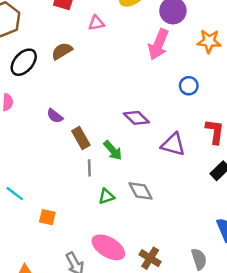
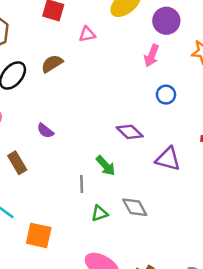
pink arrow: (158, 44) -> (152, 56), size x0.7
blue circle: (189, 86) -> (166, 95), moved
brown rectangle: (81, 138) -> (17, 163), moved
orange square: (47, 217) -> (39, 235), size x1.5

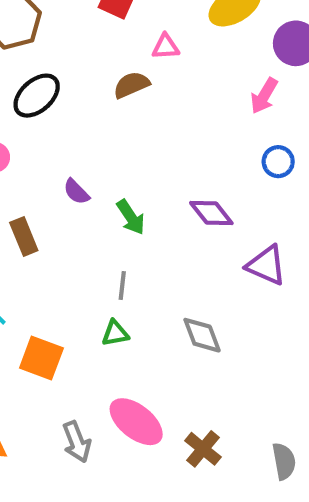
brown semicircle: (52, 64) -> (131, 85), moved
green arrow: (106, 166) -> (131, 217), moved
green triangle: (100, 213) -> (115, 333), moved

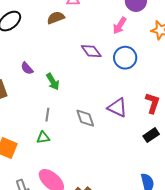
blue circle: (278, 162) -> (125, 58), size x1.5
purple diamond: (211, 213) -> (91, 51), moved
gray diamond: (202, 335) -> (85, 118), moved

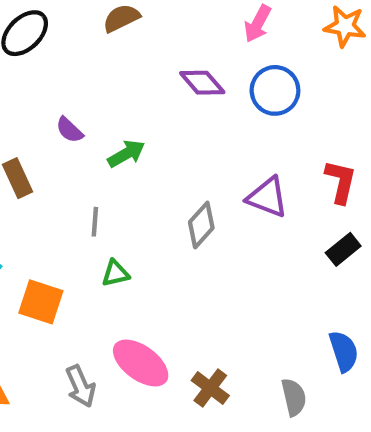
green arrow: (53, 82) -> (126, 154), turned -84
gray line: (47, 115) -> (95, 222), moved
gray diamond: (85, 118) -> (201, 225), turned 65

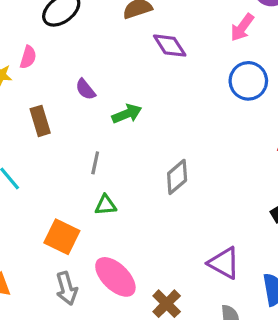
purple diamond: (202, 83) -> (170, 46), moved
purple triangle: (267, 197) -> (224, 263), moved
orange square: (41, 302) -> (62, 237), moved

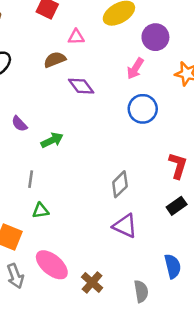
gray diamond: (177, 177) -> (120, 184), moved
purple triangle: (224, 263) -> (125, 226), moved

